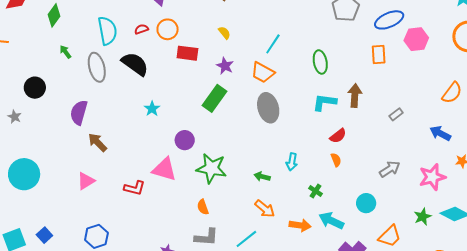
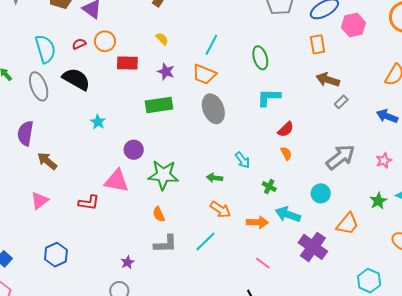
brown arrow: (355, 96) -> (328, 80), moved, turned -70
green rectangle: (215, 98) -> (159, 105), turned 52
cyan arrow: (292, 162) -> (243, 160), turned -42
gray arrow: (390, 169) -> (341, 157), size x1.4
pink star: (432, 177) -> (384, 160), size x0.6

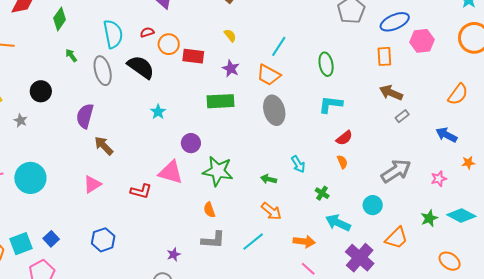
orange circle: (105, 41) -> (169, 44), moved
orange arrow: (257, 222) -> (304, 241), moved

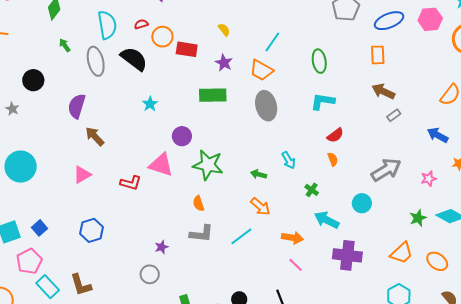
pink hexagon: (422, 41) -> (430, 19), moved
orange trapezoid: (396, 238) -> (402, 253), moved
purple cross: (360, 258) -> (347, 255), turned -36

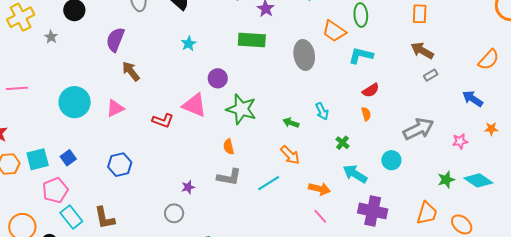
orange trapezoid: (261, 70) -> (334, 31), moved
cyan circle: (21, 167) -> (75, 102), moved
orange trapezoid: (402, 253) -> (427, 213), turned -35

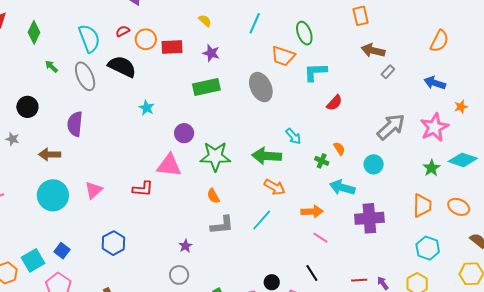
brown arrow: (131, 71) -> (50, 154), moved, turned -35
orange semicircle: (366, 114) -> (339, 149), moved
green arrow: (291, 123) -> (267, 156), size x1.8
pink star: (460, 141) -> (434, 127), size x1.8

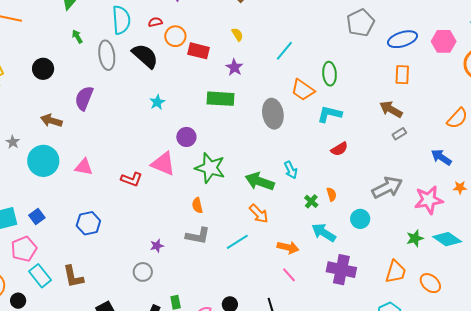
orange rectangle: (361, 16) -> (402, 75), moved
gray star: (12, 139) -> (13, 142), moved
pink triangle: (94, 190) -> (84, 167), turned 36

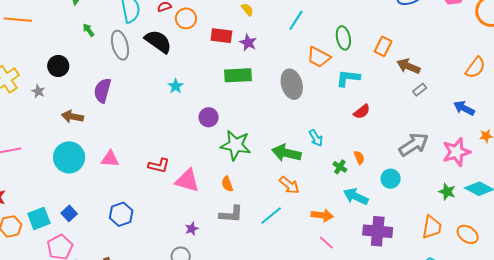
red rectangle: (198, 51) -> (221, 36), moved
orange rectangle: (402, 75) -> (383, 46), moved, turned 30
gray star: (13, 142) -> (38, 91), moved
pink triangle: (163, 164) -> (187, 181), moved
green star: (415, 238) -> (447, 192), turned -30

